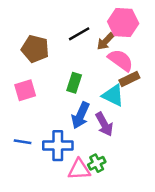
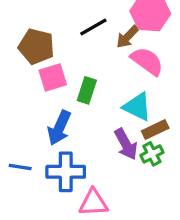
brown rectangle: (129, 79) -> (155, 130), moved
pink square: (25, 90) -> (53, 77), moved
blue arrow: (80, 115) -> (59, 128), moved
green cross: (97, 163) -> (152, 154), moved

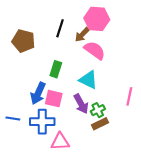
black line: (93, 27) -> (60, 28), turned -42
pink square: (53, 77) -> (54, 99), moved, turned 30
brown rectangle: (155, 130) -> (100, 124), moved

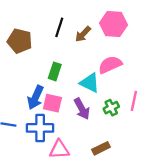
pink hexagon: (97, 19) -> (114, 24), moved
pink semicircle: (95, 50) -> (110, 65), moved, turned -60
green cross: (98, 110) -> (111, 108), moved
brown rectangle: (100, 124) -> (101, 148), moved

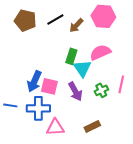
black line: (59, 27) -> (55, 19), turned 42
brown pentagon: (20, 41) -> (25, 20), moved
green rectangle: (55, 71) -> (71, 56), moved
cyan triangle: (90, 83) -> (82, 68), turned 30

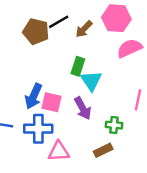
brown pentagon: (25, 20) -> (36, 31), moved
pink semicircle: (100, 52) -> (130, 48), moved
green cross: (101, 90) -> (114, 125), moved, turned 32

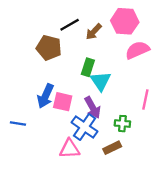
brown pentagon: (36, 31) -> (49, 48), moved
blue cross: (38, 129) -> (84, 127), moved, turned 35

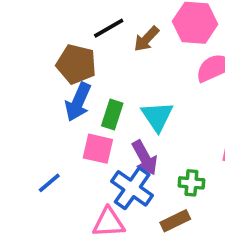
green rectangle: (88, 67) -> (112, 115), moved
blue arrow: (45, 96) -> (78, 102), moved
blue line: (18, 124) -> (49, 183), moved, turned -49

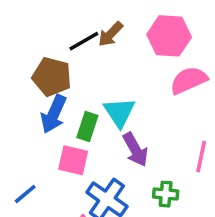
brown arrow: (146, 39) -> (110, 34), moved
cyan triangle: (157, 116) -> (119, 112), moved
purple arrow: (145, 158) -> (135, 150), moved

